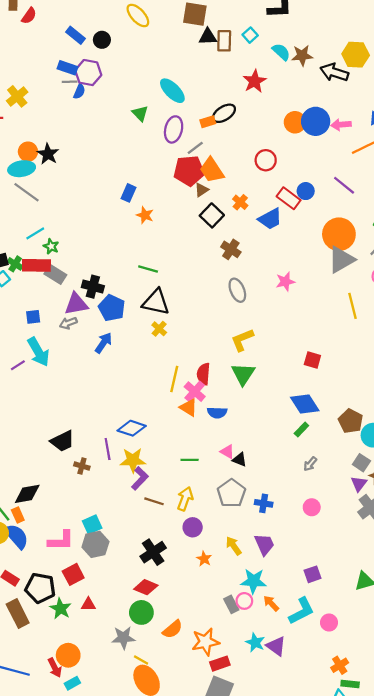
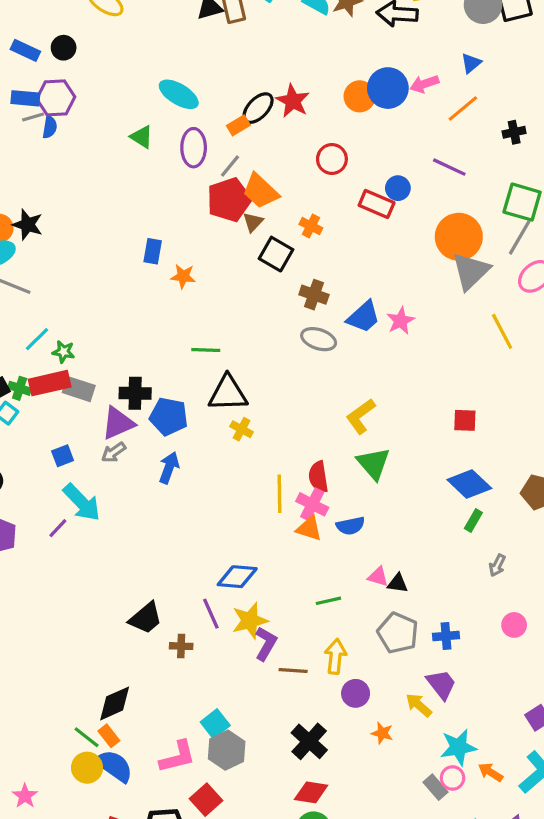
red star: (255, 81) -> (293, 101), moved
blue trapezoid: (270, 219) -> (363, 317), moved
gray ellipse: (237, 290) -> (319, 339), moved, turned -35
purple trapezoid: (264, 544) -> (441, 684), moved

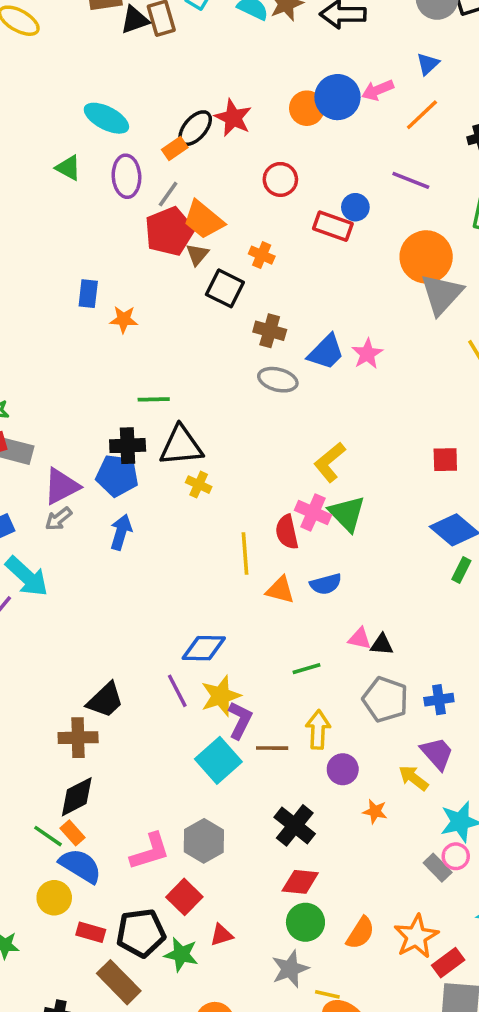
black cross: (135, 393) -> (128, 446), moved
pink cross: (312, 504) -> (313, 513), moved
brown cross: (181, 646) -> (78, 738), moved, size x1.5
cyan square: (215, 724) -> (218, 760), moved, size x1.4
yellow circle: (87, 768) -> (54, 898), moved

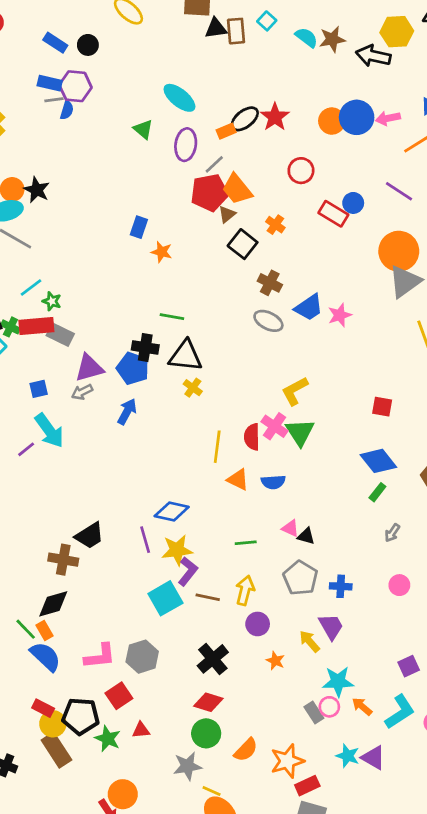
yellow circle: (54, 898) -> (53, 724), moved

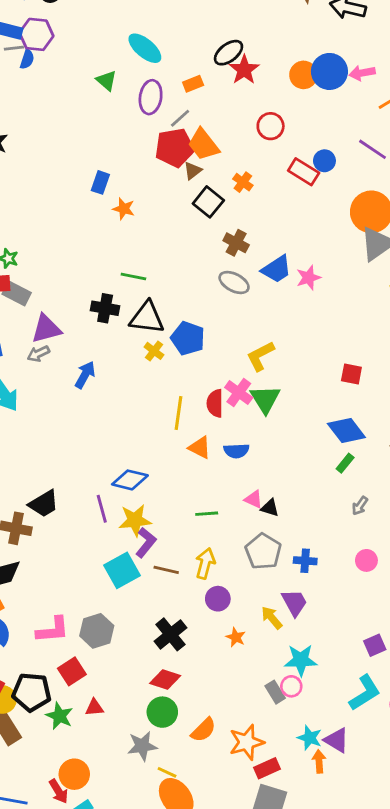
black ellipse: (245, 119) -> (229, 53), moved
blue pentagon: (133, 368) -> (188, 338), moved
orange arrow: (362, 706) -> (319, 761), moved, turned 45

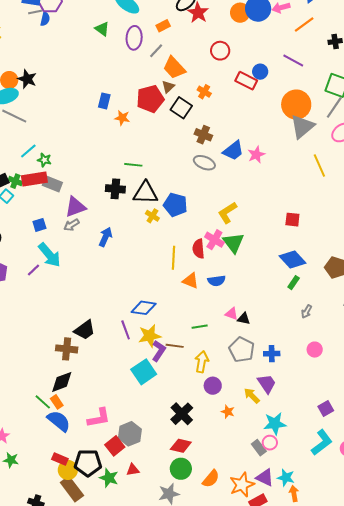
red pentagon: (175, 148) -> (150, 99), moved
brown line: (166, 570) -> (175, 346), moved
gray hexagon: (97, 631) -> (130, 434), moved
purple triangle: (336, 740) -> (265, 478), moved

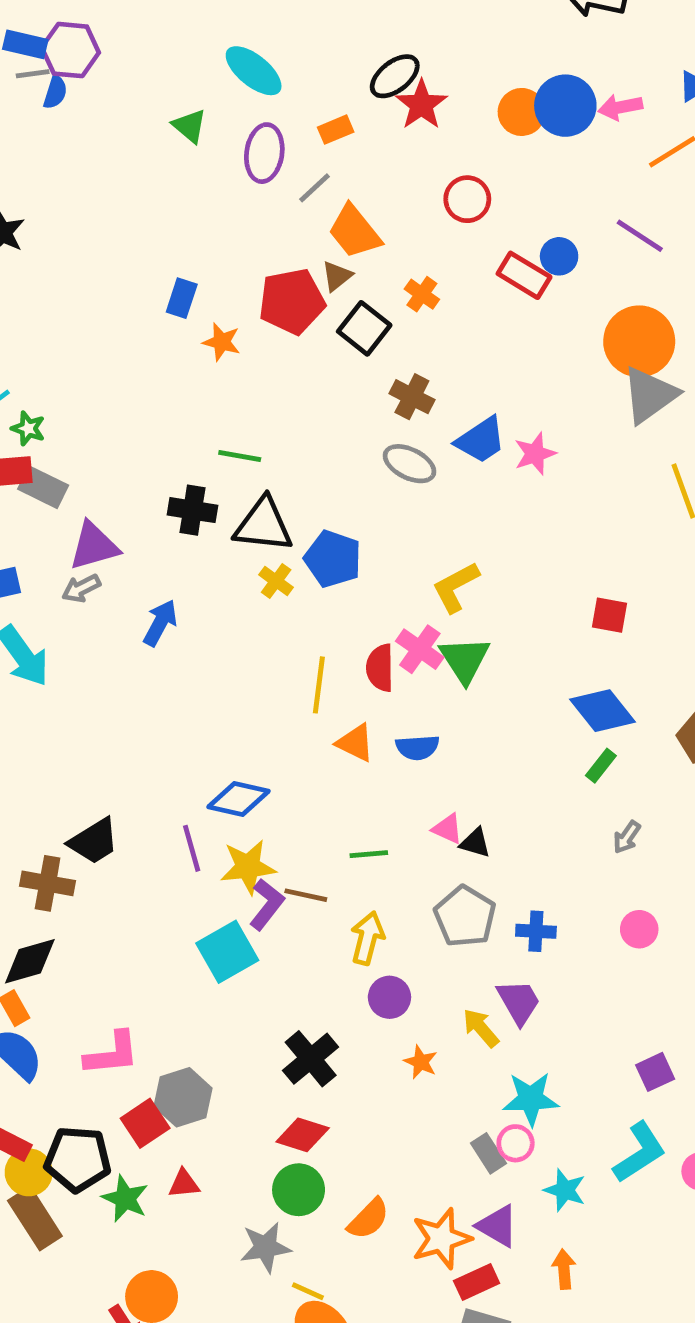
cyan star: (286, 478) -> (565, 1190), moved

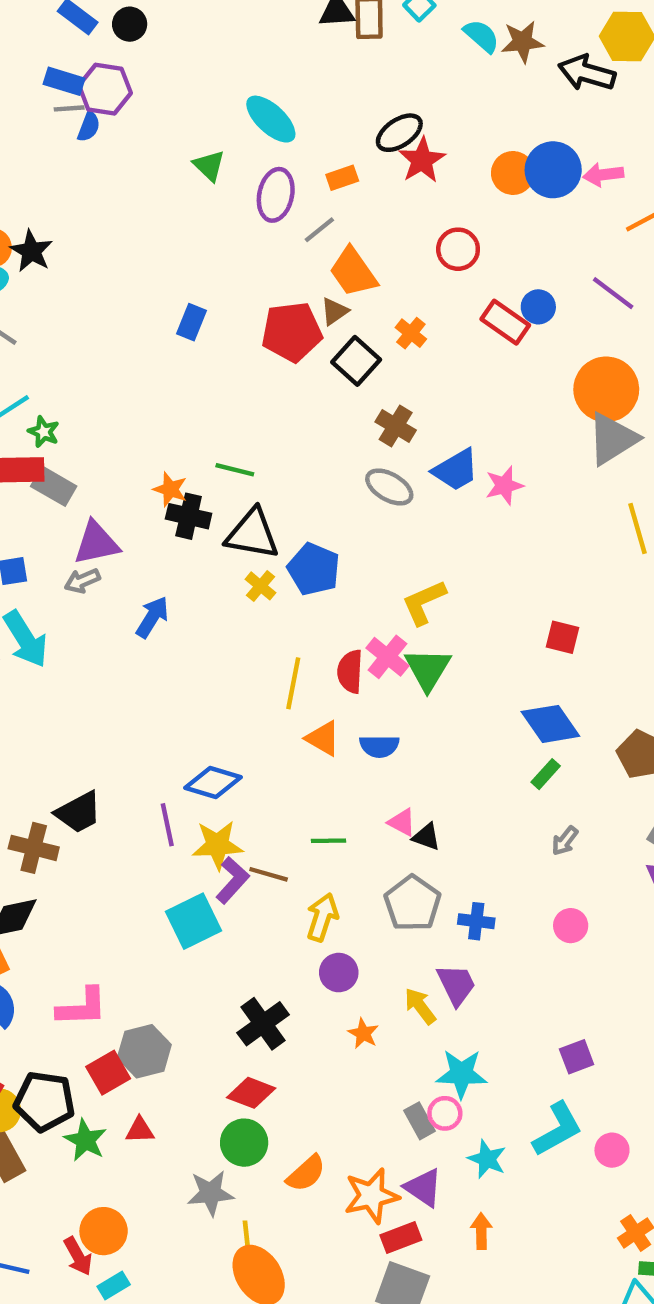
orange star: (222, 342) -> (170, 489), moved
yellow line: (308, 1291) -> (246, 1236), turned 56

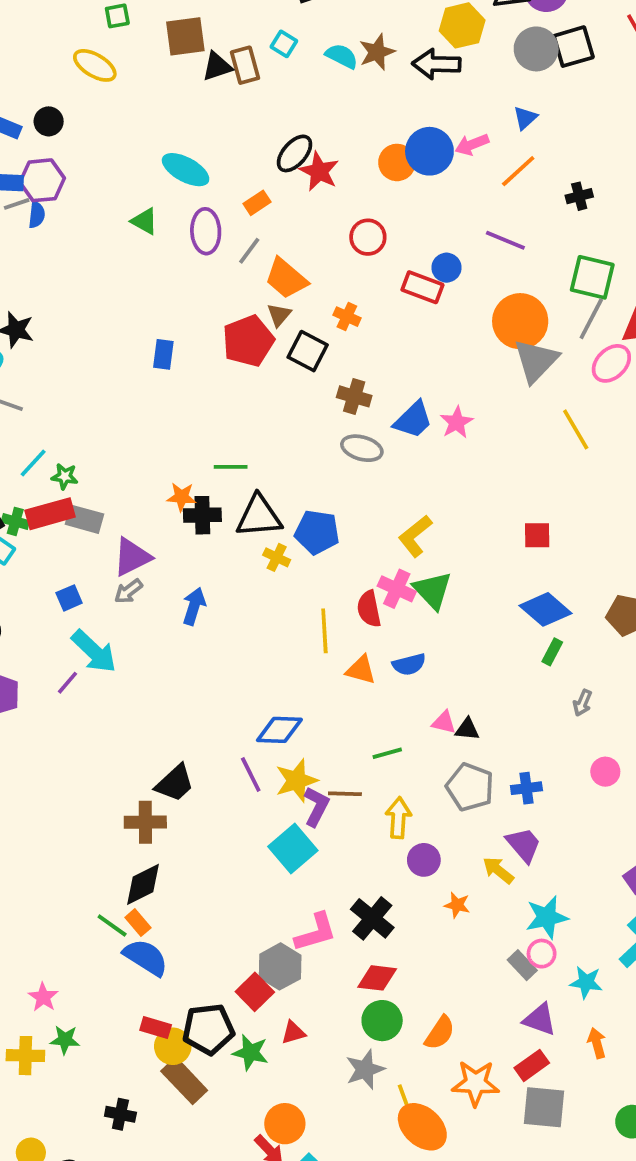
pink L-shape: (82, 1007) -> (316, 932), moved
orange star: (371, 1196) -> (476, 1083), moved, turned 30

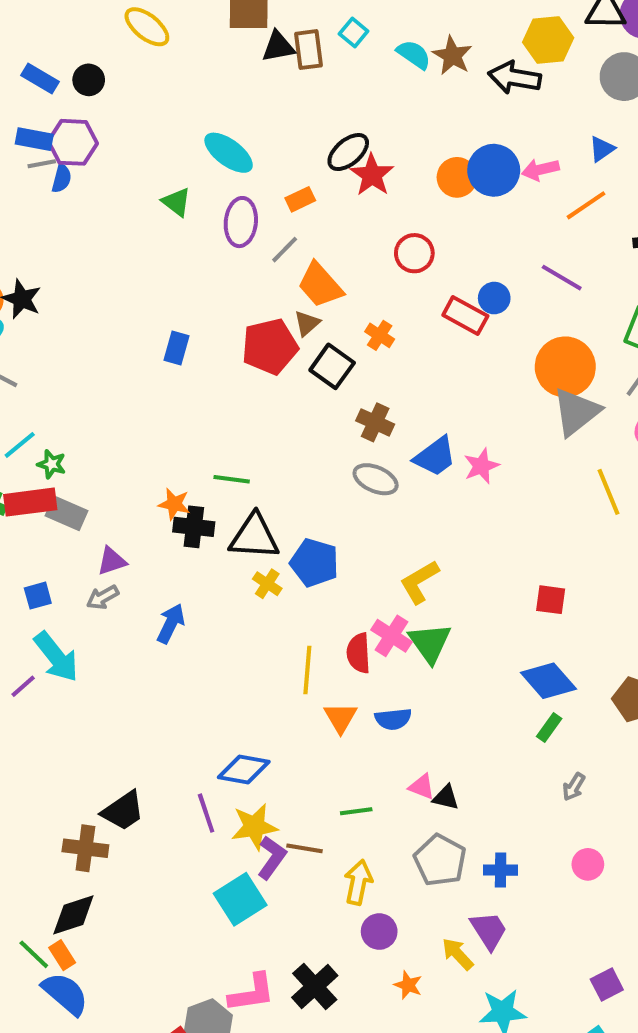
brown star: (377, 52) -> (452, 56), turned -30
purple triangle: (132, 557) -> (112, 561), size x0.7
orange triangle: (361, 670) -> (341, 718), turned 36

